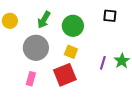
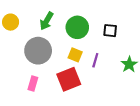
black square: (110, 16) -> (110, 31), moved
purple line: (103, 63) -> (95, 60), moved

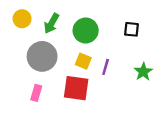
yellow circle: (11, 22) -> (22, 19), moved
black square: (110, 31) -> (132, 29), moved
red square: (69, 79) -> (76, 88), turned 30

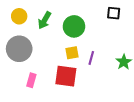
black square: (132, 29) -> (114, 13), moved
gray circle: (42, 56) -> (19, 49), moved
yellow square: (83, 61) -> (72, 53), turned -32

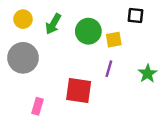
yellow square: (72, 53) -> (114, 40), moved
pink rectangle: (31, 80) -> (38, 106), moved

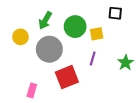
yellow circle: (23, 19) -> (20, 37), moved
gray circle: (23, 58) -> (49, 49), moved
red square: (79, 90) -> (67, 77), turned -30

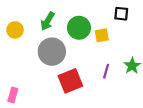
yellow circle: (20, 37) -> (15, 30), moved
purple line: (93, 58) -> (106, 71), moved
pink rectangle: (32, 90) -> (13, 95), moved

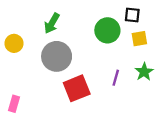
green circle: (79, 28) -> (107, 30), moved
yellow circle: (15, 30) -> (14, 43), moved
yellow square: (102, 35) -> (139, 39), moved

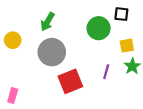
yellow square: (139, 39) -> (127, 46), moved

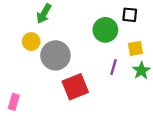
green arrow: (47, 22) -> (44, 14), moved
yellow circle: (13, 40) -> (31, 42), moved
purple line: (106, 72) -> (113, 67), moved

